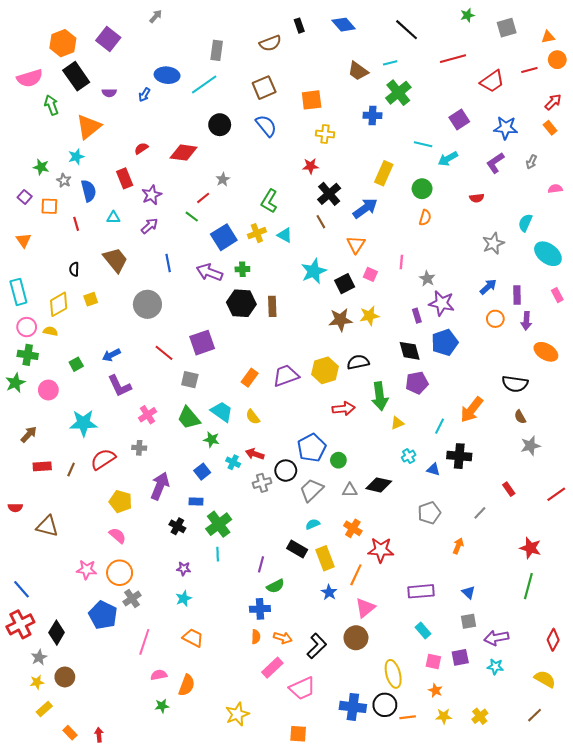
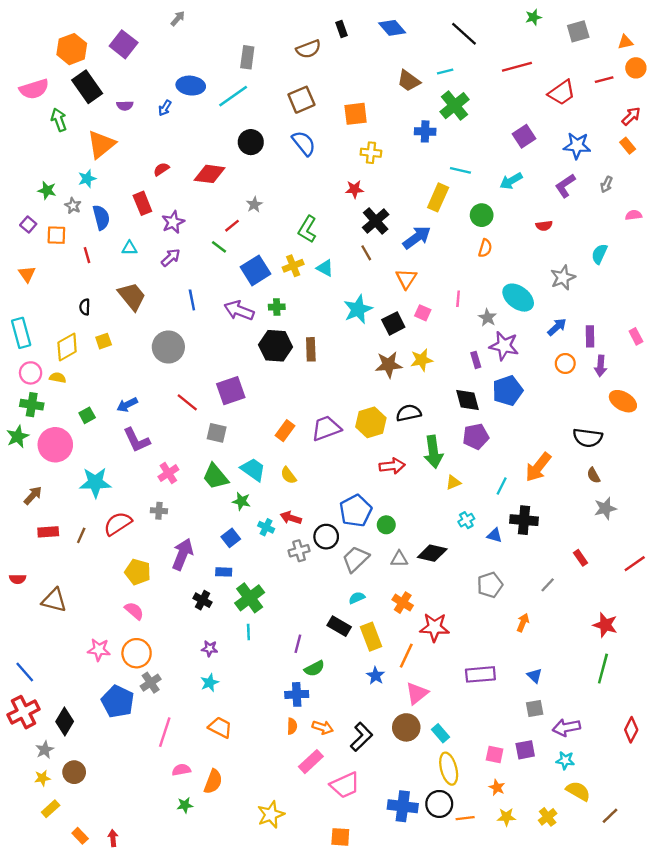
cyan line: (423, 144) -> (460, 170), moved
cyan ellipse: (548, 254) -> (518, 298), moved
pink circle: (48, 390) -> (55, 445), size x1.5
cyan rectangle: (423, 631) -> (440, 733), moved
yellow semicircle: (545, 679) -> (578, 791), moved

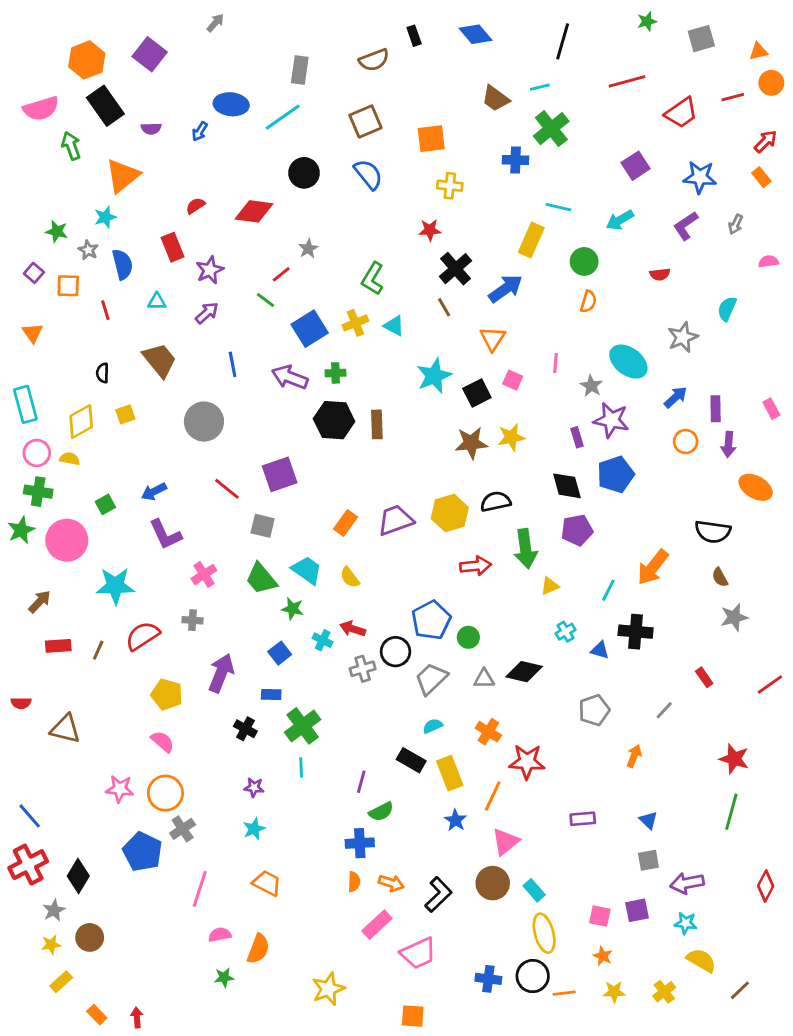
black line: (464, 34) -> (563, 41), turned 64
purple rectangle: (480, 674) -> (583, 819), size x0.7
blue cross: (403, 806) -> (488, 979), size x0.7

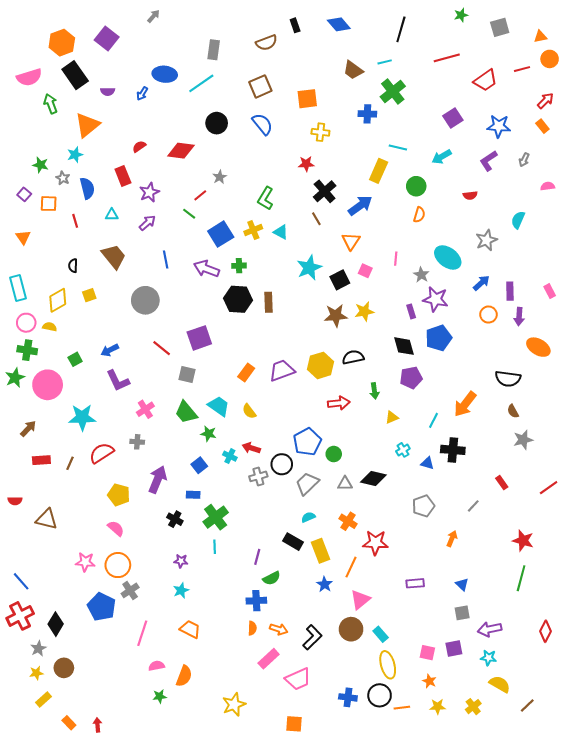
green arrow: (526, 549) -> (374, 391), size x0.6

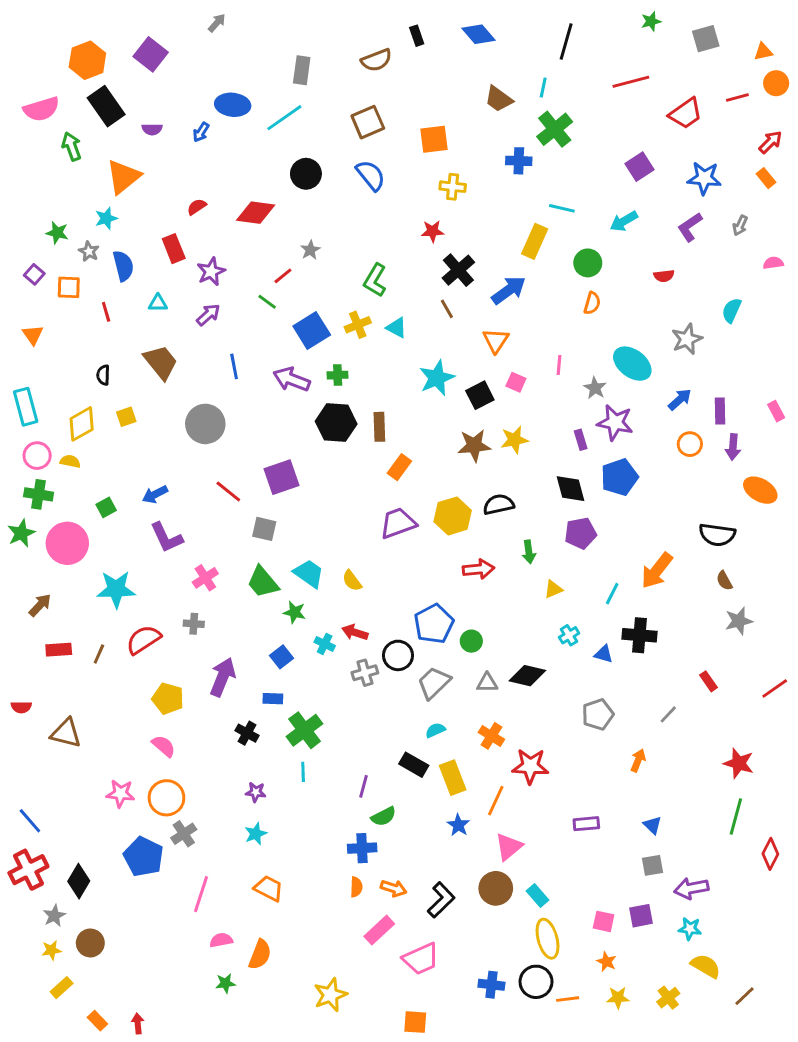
cyan line: (385, 62) -> (543, 88), turned -64
orange rectangle: (246, 373) -> (399, 467), moved
red diamond: (546, 631) -> (770, 854), moved

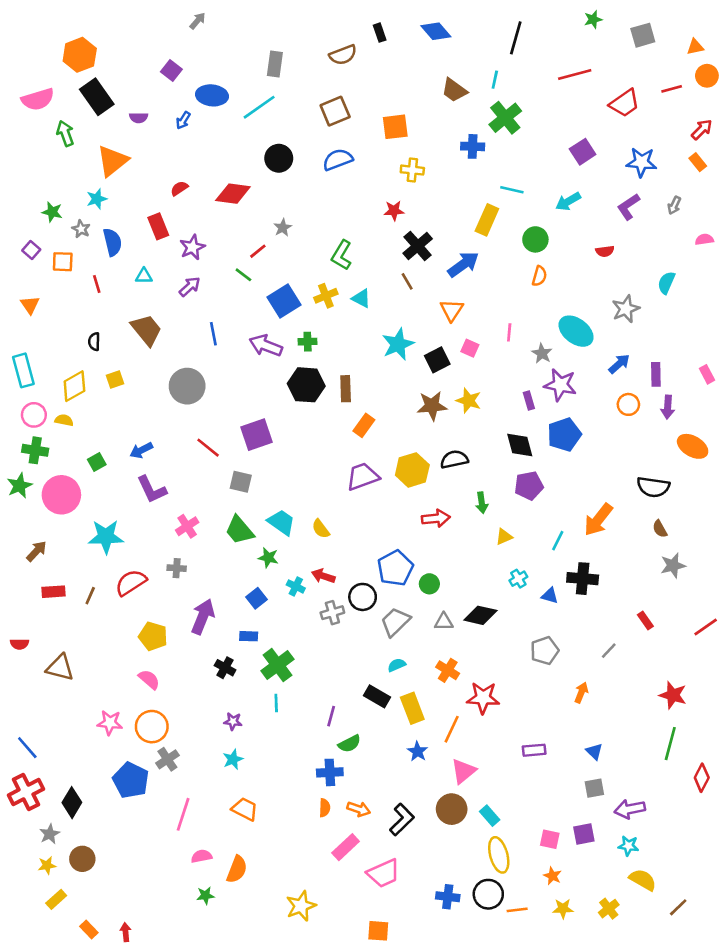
purple square: (151, 54) -> (171, 71), moved, size x0.7
blue semicircle: (371, 175) -> (338, 160), turned -72
yellow star: (514, 440) -> (469, 401), turned 30

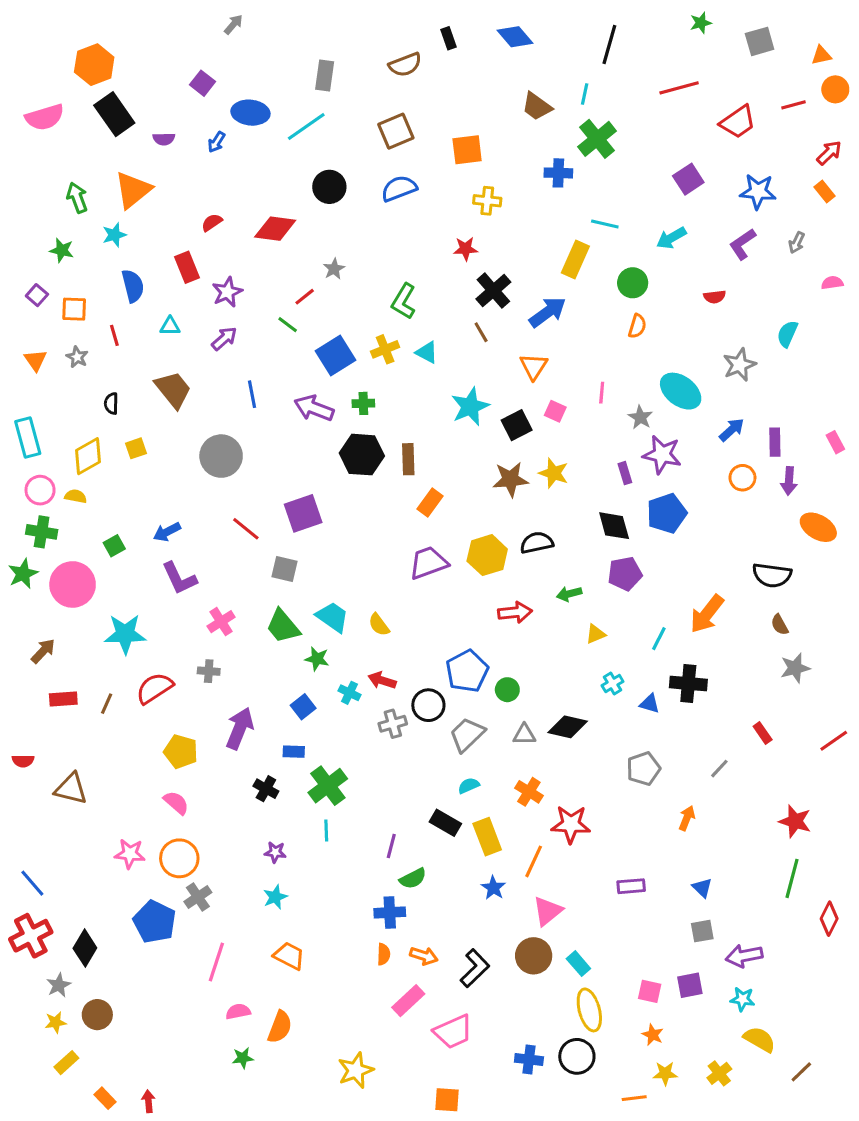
green arrow: (65, 133) -> (77, 198), moved
gray star: (81, 229) -> (77, 357), moved
green arrow: (482, 503) -> (569, 594), turned 84
orange line: (517, 910) -> (634, 1098), moved

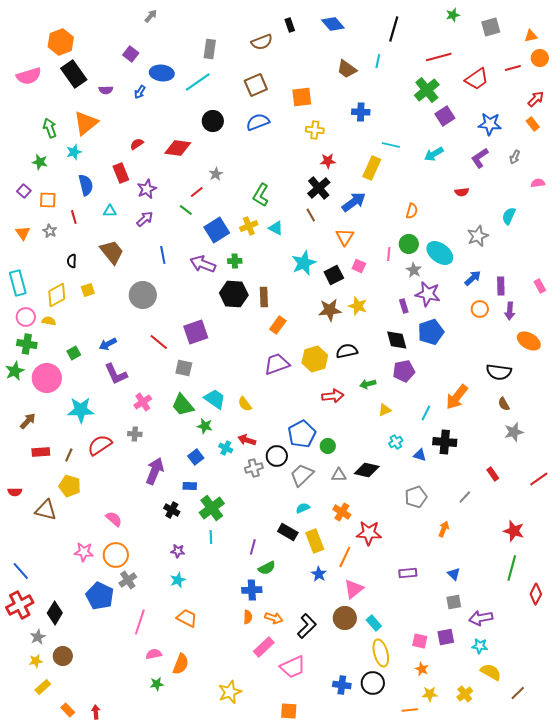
green cross: (597, 139) -> (427, 90), moved
red star: (466, 249) -> (328, 161), moved
green circle: (633, 283) -> (409, 244), moved
yellow pentagon: (181, 752) -> (70, 486), moved

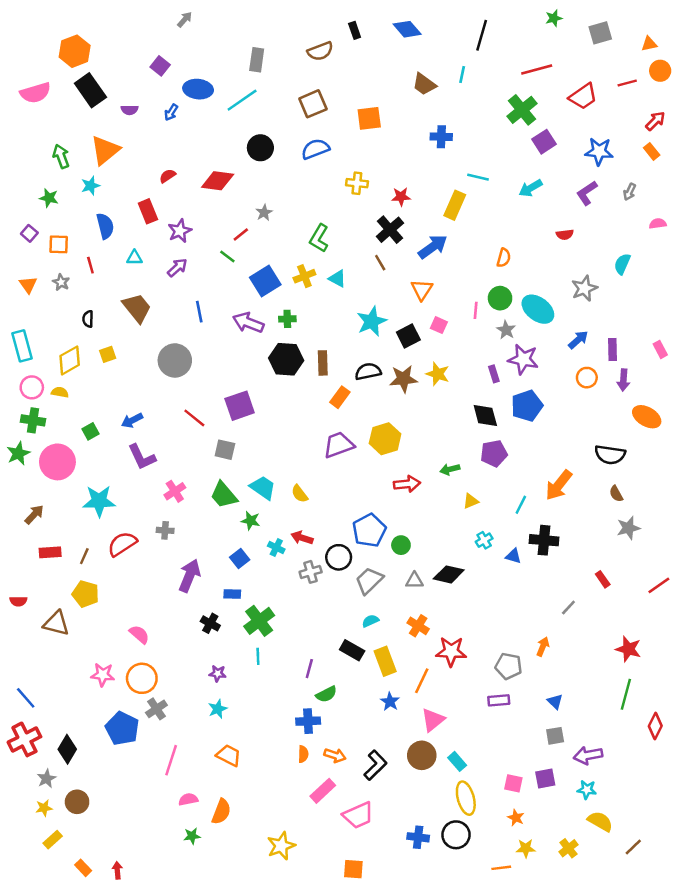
yellow cross: (315, 130) -> (357, 183), moved
black semicircle: (347, 351) -> (368, 371), moved
gray pentagon: (416, 497) -> (509, 666), moved, turned 30

